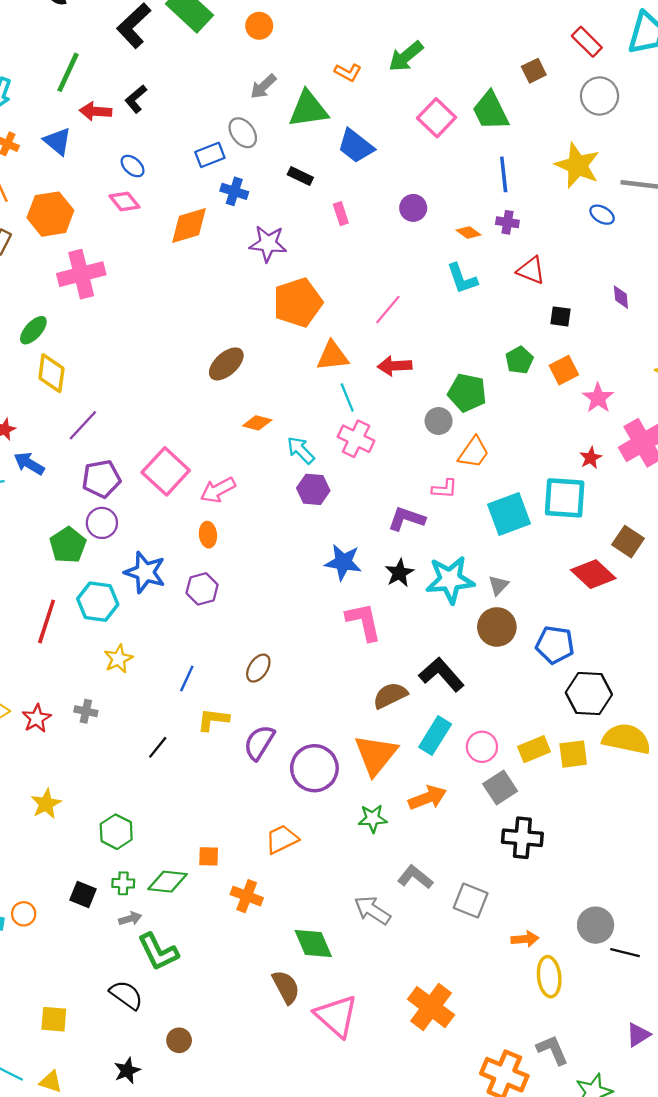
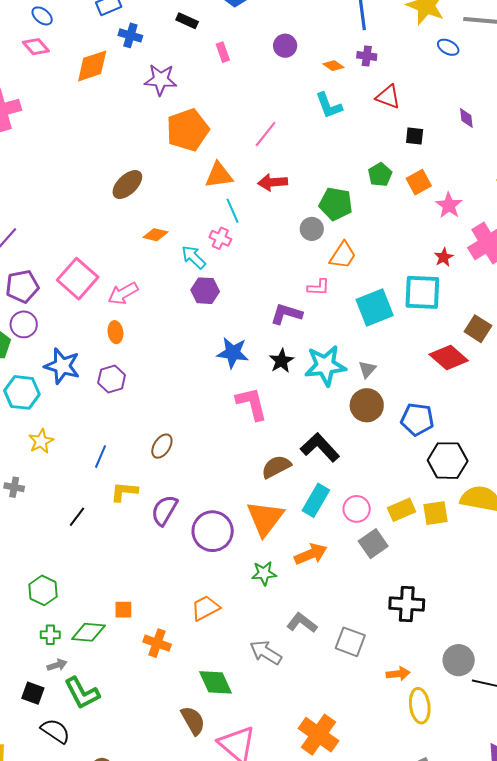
pink cross: (356, 439) -> (220, 238), moved, size x0.7
black cross: (522, 838) -> (407, 604), moved
orange trapezoid: (282, 839) -> (205, 608), moved
black square: (83, 895) -> (33, 693), moved

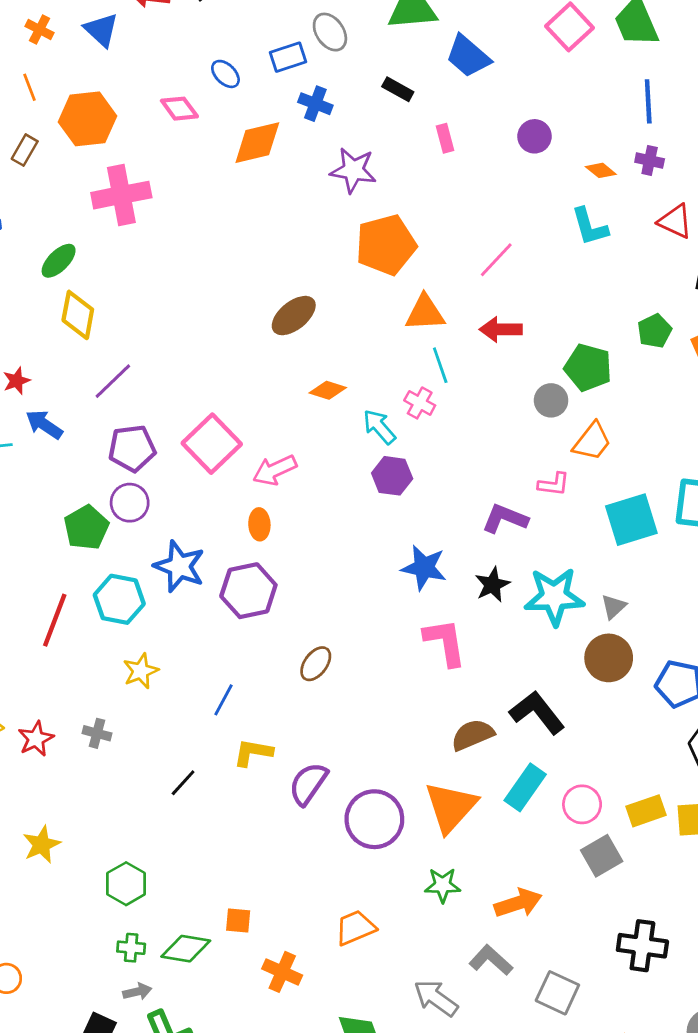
blue ellipse: (42, 16) -> (225, 74), moved
purple hexagon: (112, 379) -> (248, 591), size x1.4
brown ellipse: (162, 446) -> (316, 664), moved
orange arrow: (311, 554) -> (518, 903), moved

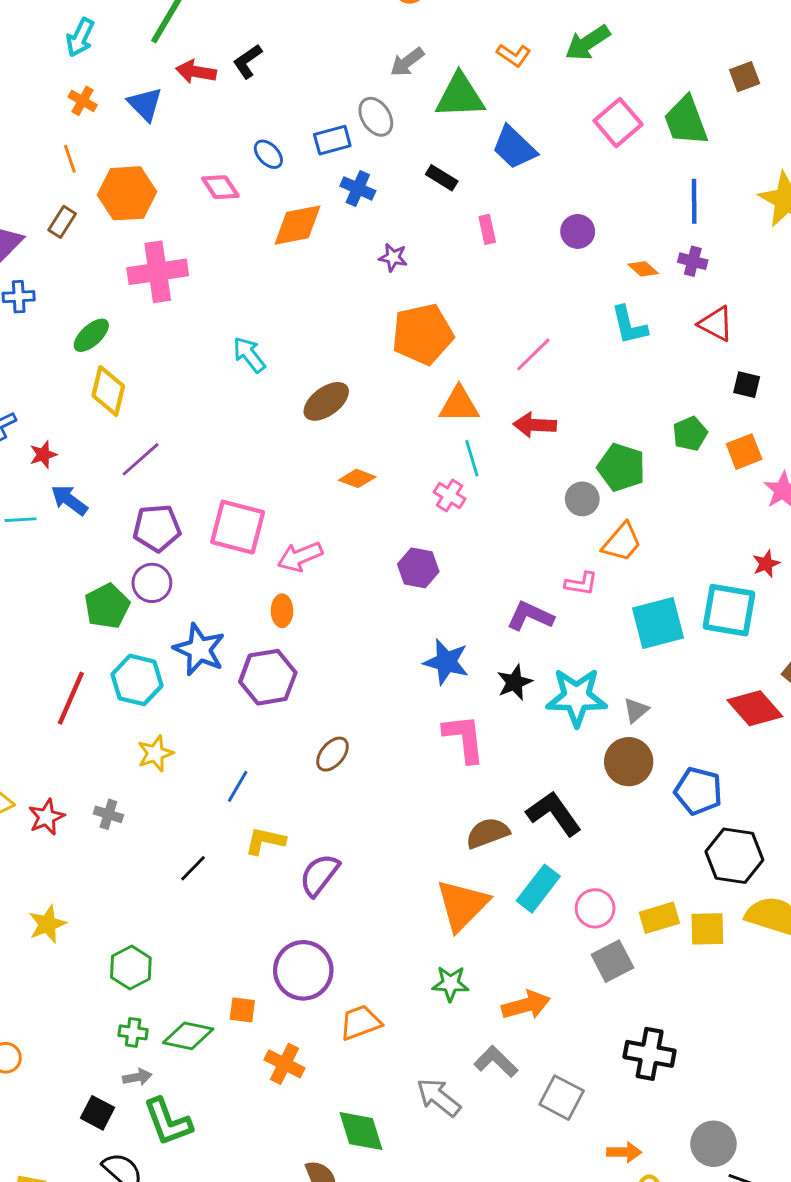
purple star: (353, 170) -> (393, 257), size x0.6
cyan arrow: (379, 427) -> (249, 355), moved
pink square: (212, 444) -> (238, 527), turned -34
purple circle: (374, 819) -> (303, 970), moved

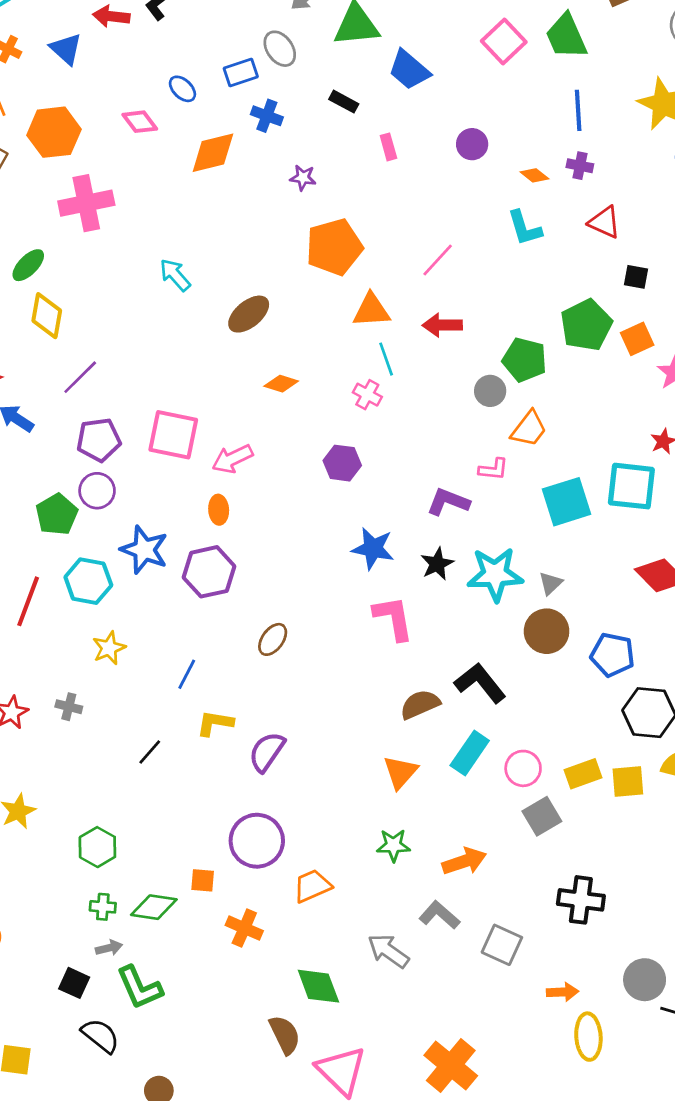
green pentagon: (690, 434) -> (586, 325), size x1.6
orange triangle: (462, 905) -> (400, 772), size x0.7

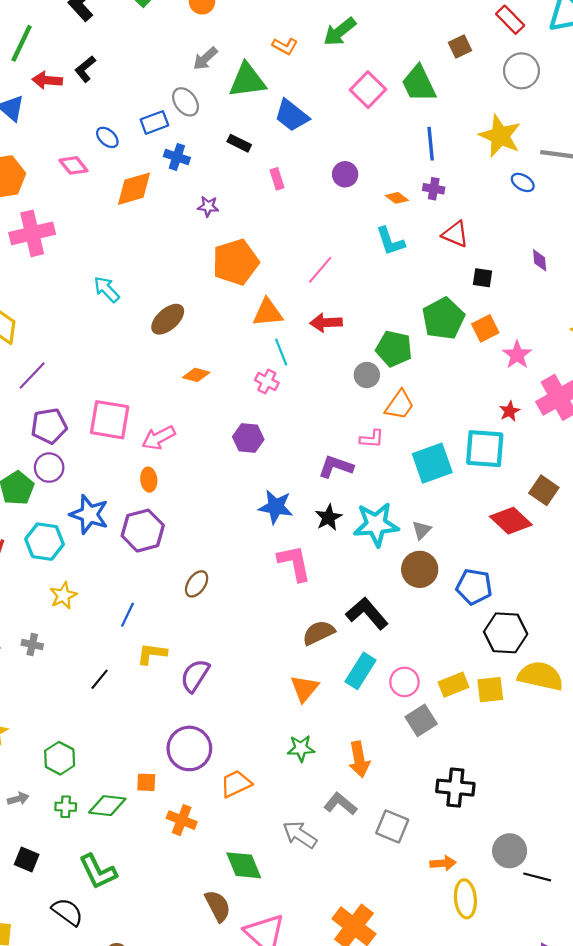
orange arrow: (464, 861) -> (359, 759), turned 100
gray arrow: (109, 948) -> (18, 799), moved
black square: (74, 983) -> (27, 860), moved

